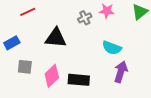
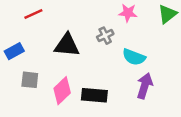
gray cross: (85, 18) -> (105, 36), moved

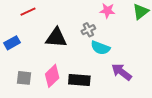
cyan semicircle: (134, 57) -> (100, 48), moved
gray square: (30, 80) -> (24, 78), moved
purple arrow: (145, 86) -> (121, 72), turned -70

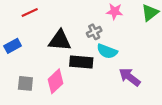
black rectangle: (79, 80) -> (81, 62), moved

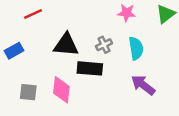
gray cross: (94, 32) -> (104, 45), moved
cyan semicircle: (107, 51) -> (136, 48), moved, turned -120
pink diamond: (56, 81) -> (61, 90), turned -40

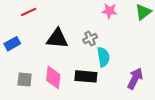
cyan semicircle: (136, 48) -> (103, 57), moved
black rectangle: (90, 68) -> (86, 76), moved
purple arrow: (143, 85) -> (135, 78), moved, turned 80

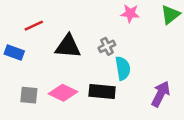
red line: (29, 12) -> (34, 26), moved
blue rectangle: (12, 44) -> (14, 52), turned 49
pink diamond: (53, 77) -> (63, 93), turned -70

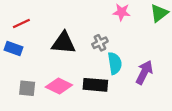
red line: (34, 26) -> (21, 23), moved
purple arrow: (161, 94) -> (144, 72), moved

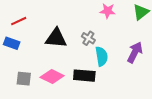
gray cross: (100, 43) -> (88, 38), turned -32
purple arrow: (144, 72) -> (135, 52), moved

